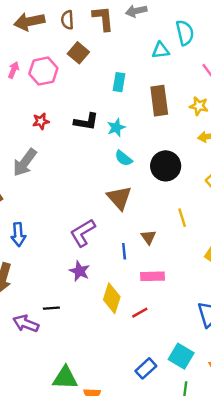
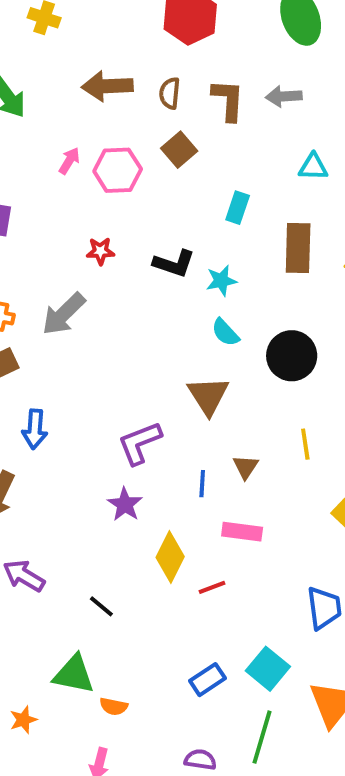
black line: (51, 308) -> (101, 606), moved, turned 35

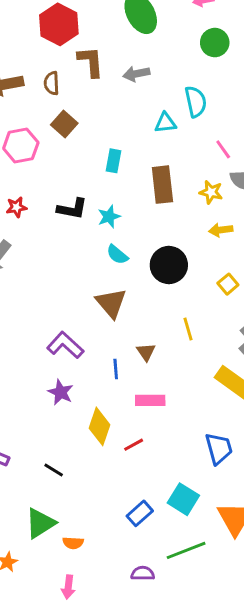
brown L-shape: (228, 100) -> (91, 62), moved
purple L-shape: (140, 443) -> (65, 345), turned 72
green triangle: (74, 674) -> (40, 523), turned -36
green line: (262, 737) -> (186, 550), turned 60

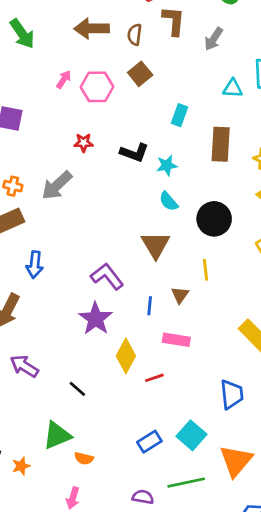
gray arrow: (136, 74) -> (214, 39), turned -55
yellow line: (188, 329) -> (205, 270), moved
purple star: (61, 392) -> (96, 319), size x1.4

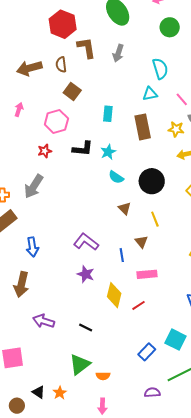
pink hexagon: (97, 87) -> (56, 121), moved
cyan triangle: (233, 88) -> (150, 94), moved
brown triangle: (155, 245) -> (125, 208), moved, size x0.6
purple star: (96, 319) -> (86, 274), size x0.7

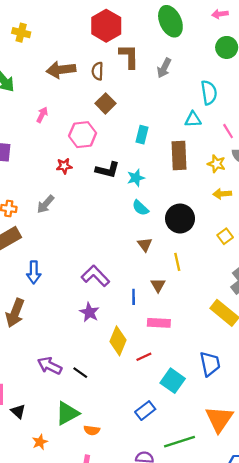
gray arrow: (34, 186) -> (46, 204), size x0.7
purple arrow: (44, 321) -> (50, 366), moved
cyan square: (176, 340) -> (173, 381), moved
black triangle: (39, 392) -> (18, 411), moved

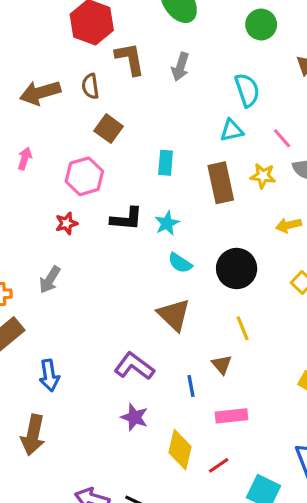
yellow star: (216, 164) -> (263, 176), moved
brown triangle: (145, 245) -> (174, 315), moved, size x1.6

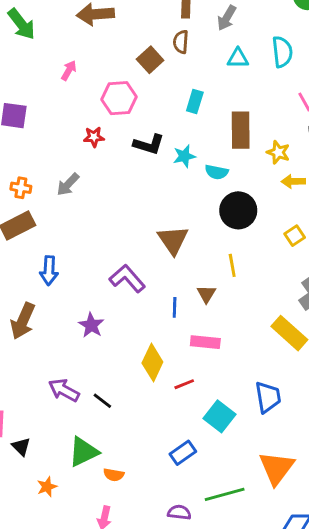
brown semicircle: (90, 86) -> (181, 42), moved
cyan triangle: (232, 130) -> (238, 58), moved
yellow star: (263, 176) -> (278, 152), moved
cyan semicircle: (180, 263) -> (217, 172), moved, turned -35
purple star: (134, 417) -> (91, 325), moved

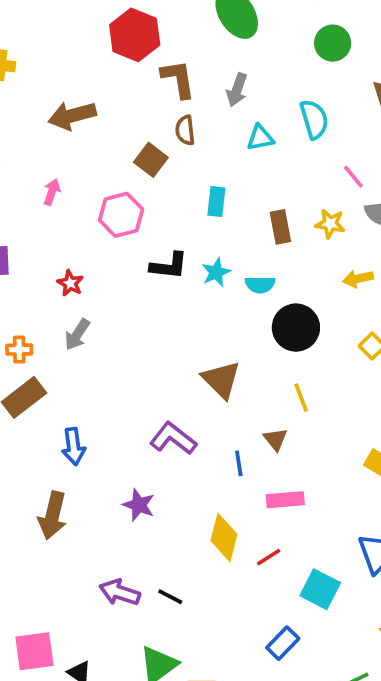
brown rectangle: (241, 130) -> (280, 227), size x0.7
red star: (94, 137) -> (70, 283), moved, turned -30
yellow star: (278, 152) -> (330, 224), moved

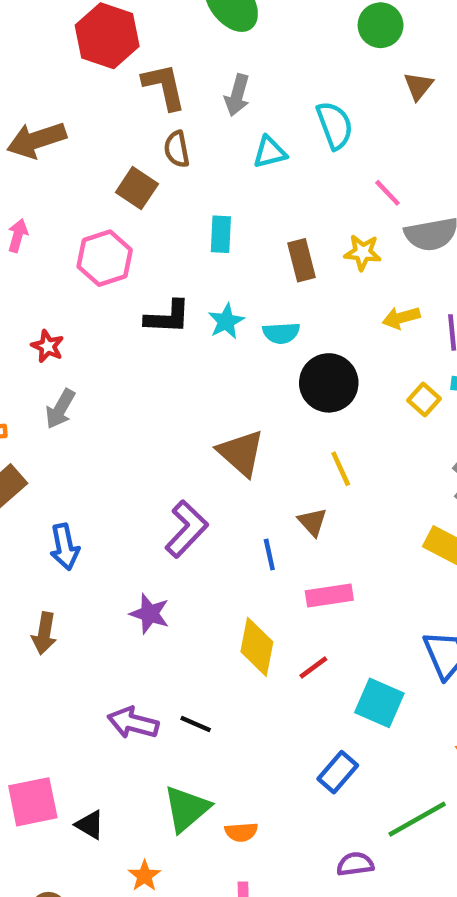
green circle: (333, 43) -> (381, 25), moved
purple L-shape: (173, 438) -> (186, 529), turned 99
brown arrow: (52, 515) -> (44, 633), size x0.7

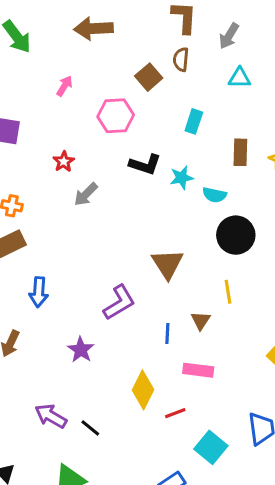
gray arrow: (60, 409) -> (86, 194), moved

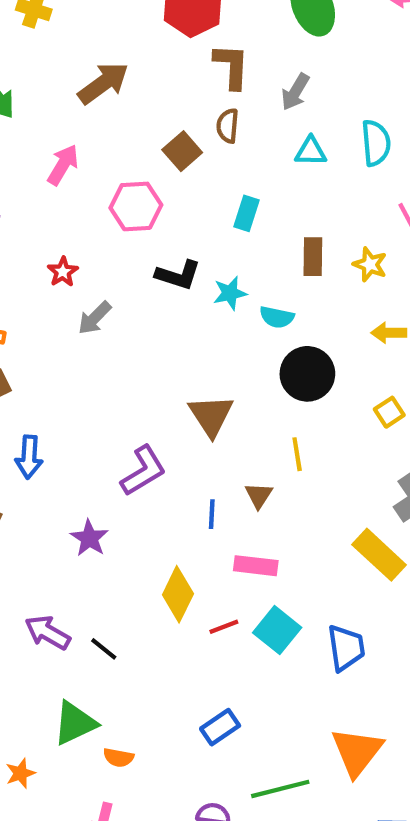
brown arrow: (94, 29) -> (103, 83), turned 147
pink arrow: (64, 86) -> (63, 165), size x1.4
cyan square: (211, 447) -> (277, 630), moved

